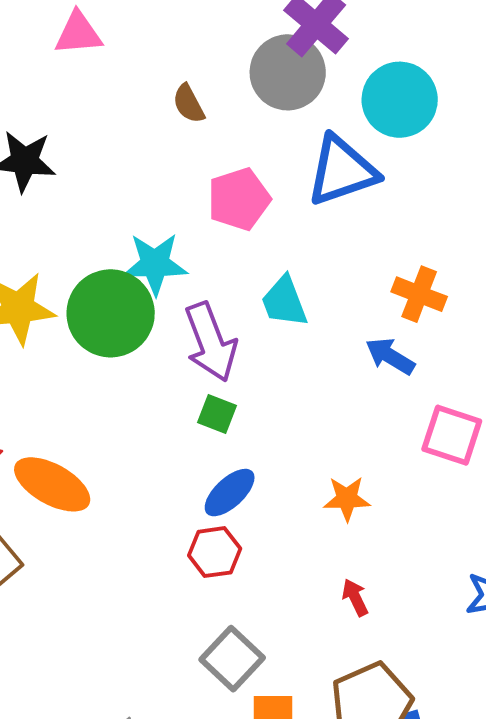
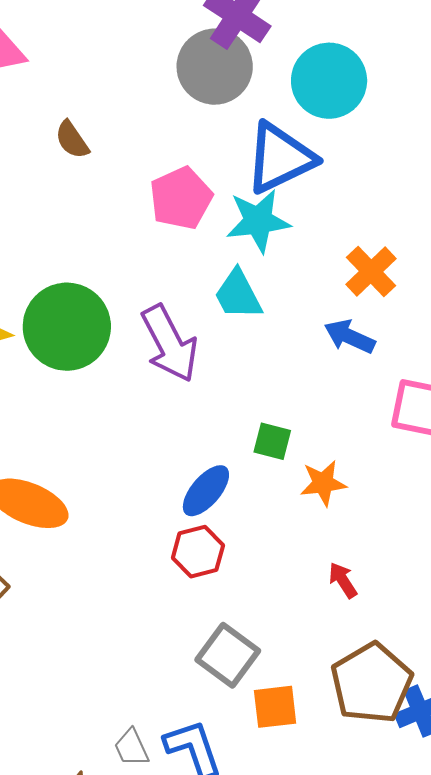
brown semicircle: (189, 104) -> (72, 140), moved
cyan star: (155, 264) -> (258, 221), moved
orange cross: (419, 294) -> (371, 272), turned 32
green square: (217, 414) -> (272, 441), moved

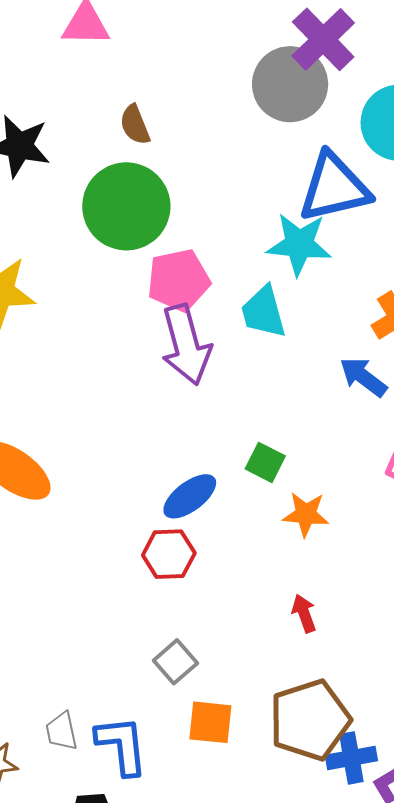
pink pentagon: (181, 198) -> (178, 280), moved
green circle: (67, 327) -> (126, 206), moved
gray square: (228, 655) -> (175, 662), size x0.7

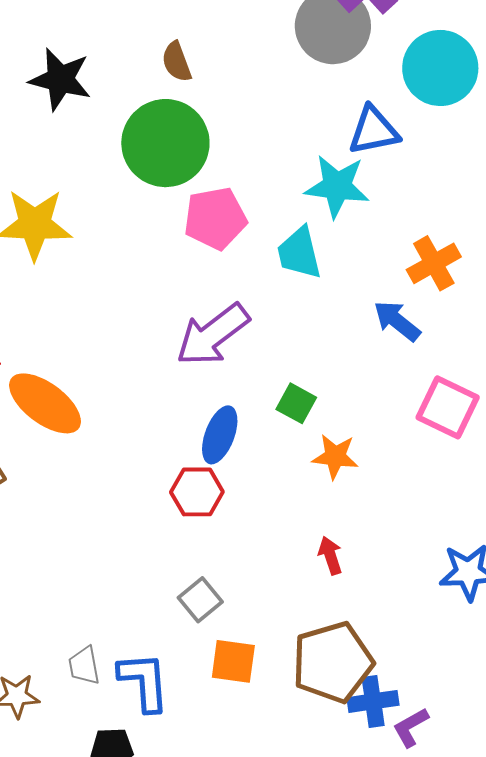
blue triangle: (334, 187) -> (374, 131), size x0.7
purple arrow: (186, 345) -> (213, 335), moved, turned 66
blue ellipse: (190, 496) -> (220, 435), turned -34

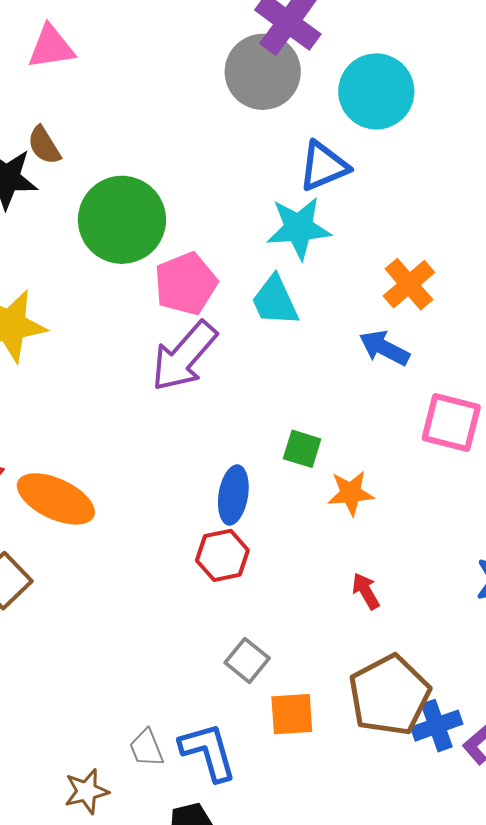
brown semicircle: (177, 62) -> (44, 145), moved
purple arrow: (213, 335) -> (184, 356), moved

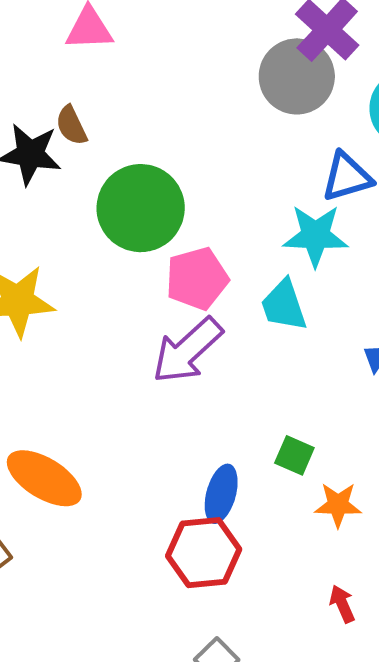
red hexagon: (222, 555) -> (204, 553), size x1.4

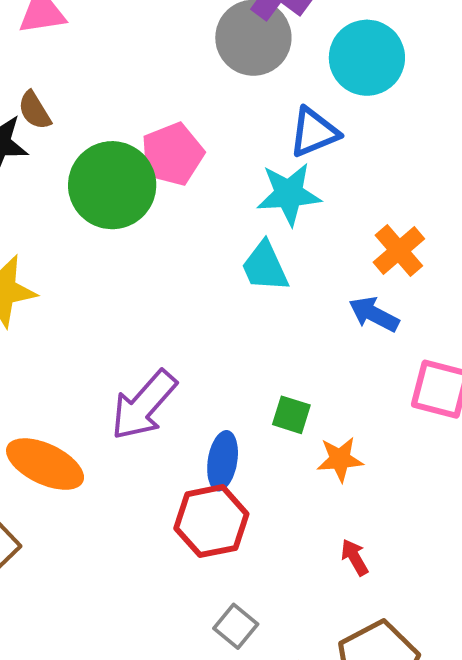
pink pentagon: (197, 279) -> (172, 154), moved
purple arrow: (187, 350) -> (144, 405), moved

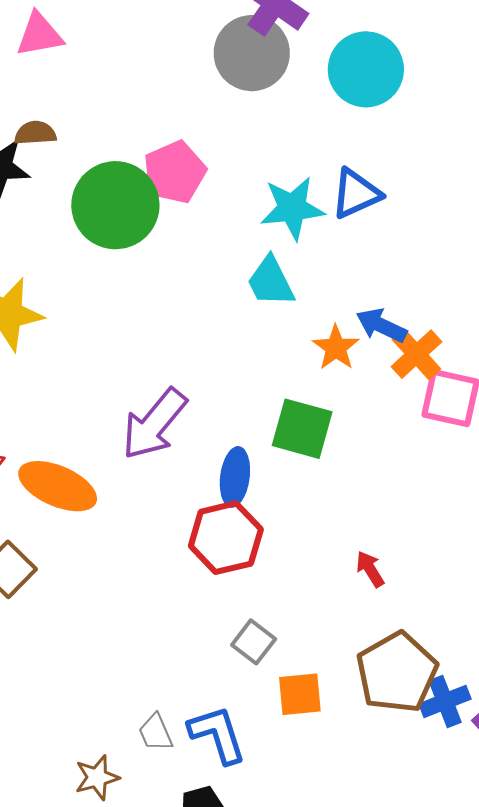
brown semicircle: (34, 110) -> (35, 133), turned 120
blue triangle: (314, 132) -> (356, 194), moved
orange cross: (399, 250) -> (416, 354), moved
green square: (291, 415) -> (302, 429), size x1.6
orange star: (340, 459) -> (336, 348), moved, turned -30

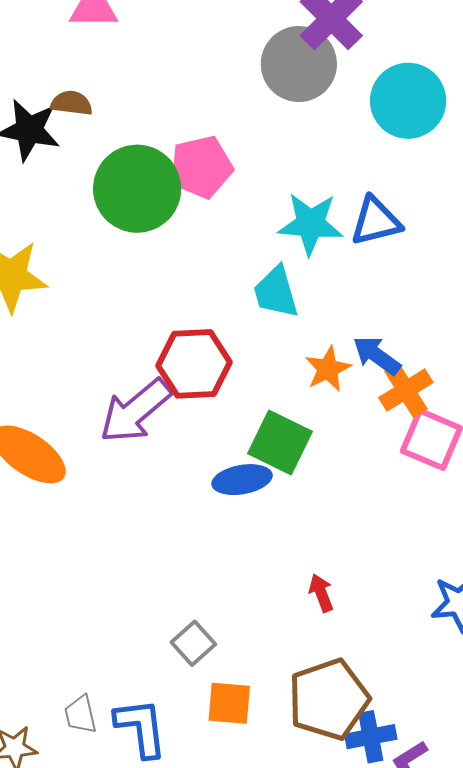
blue ellipse: (235, 477) -> (242, 480), moved, turned 62
red hexagon: (226, 538) -> (194, 364), moved

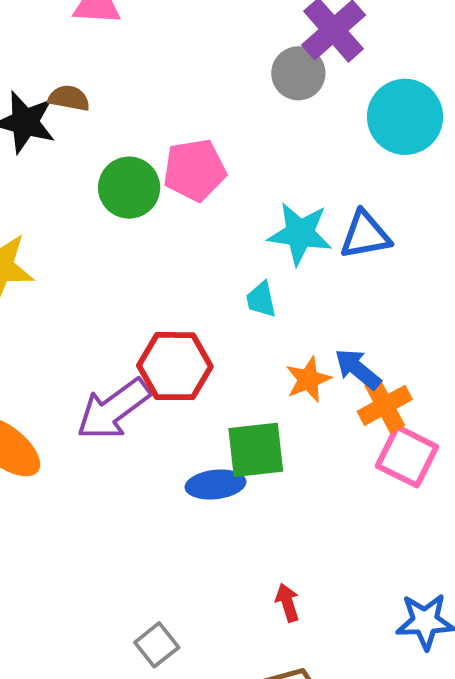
gray circle: (299, 64) -> (298, 73), size x0.7
green circle: (137, 189) -> (129, 188), size x0.7
cyan trapezoid: (276, 292) -> (261, 300), size x0.7
green square: (280, 443) -> (256, 450), turned -36

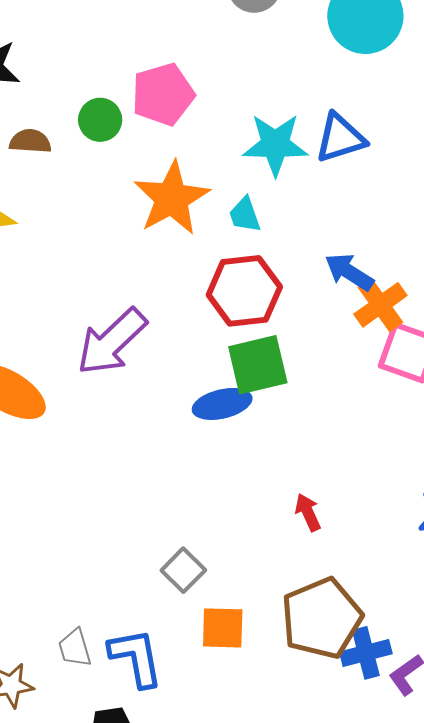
brown semicircle: (69, 98) -> (30, 141), moved
green circle: (129, 188) -> (100, 120), size x0.7
red hexagon: (175, 366) -> (244, 291), moved
orange star: (308, 379) -> (172, 198), moved, size x1.6

